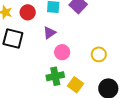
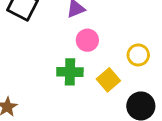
yellow square: (76, 85) -> (108, 80), moved

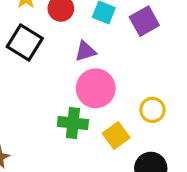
pink circle: (87, 40) -> (96, 88), size x1.5

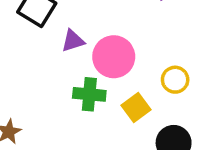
purple triangle: (85, 51) -> (73, 41), moved

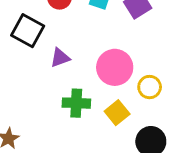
pink circle: (114, 57) -> (115, 67), moved

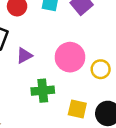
yellow square: (117, 113) -> (77, 109), moved, turned -30

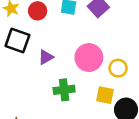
yellow square: (77, 109) -> (105, 95), moved

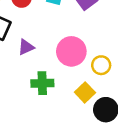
yellow square: (105, 95) -> (85, 92), turned 30

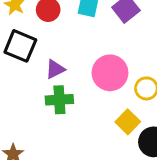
green cross: (42, 83) -> (59, 100), moved

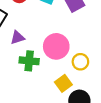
green cross: (59, 100) -> (29, 61), moved

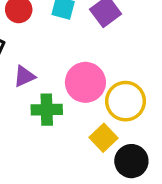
yellow circle: (80, 62) -> (126, 101), size x1.5

